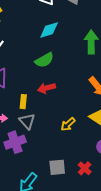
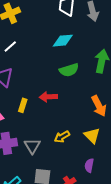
green semicircle: (44, 60) -> (69, 70), moved
gray triangle: (27, 121) -> (32, 146), moved

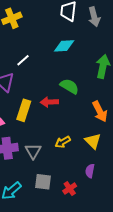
white line: (10, 46) -> (23, 60), moved
green semicircle: (69, 70) -> (69, 86), moved, turned -132
yellow rectangle: (23, 105) -> (24, 110), size x1.5

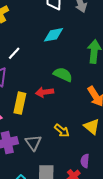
yellow arrow: (63, 142) -> (62, 131), turned -105
purple semicircle: (90, 171) -> (85, 161), moved

